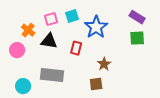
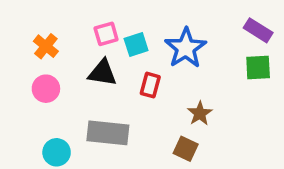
cyan square: (72, 16) -> (136, 44), moved
orange cross: (28, 30) -> (46, 46), moved
brown square: (96, 84) -> (186, 149), turned 32

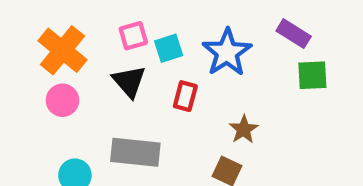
purple rectangle: (258, 30) -> (294, 34), moved
orange cross: (46, 46) -> (62, 50), size x1.6
black triangle: (103, 73) -> (129, 82), turned 40

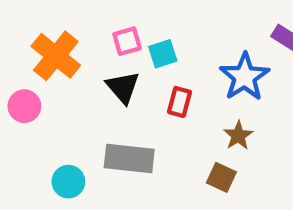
blue star: (227, 52) -> (244, 77), moved
pink circle: (62, 100) -> (24, 106), moved

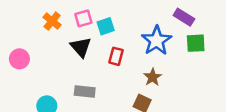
orange cross: (56, 56) -> (52, 21), moved, size x0.6
gray rectangle: (129, 159) -> (85, 92), size x0.7

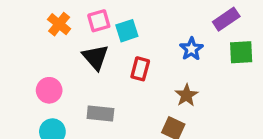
purple rectangle: (184, 17) -> (226, 19), turned -66
blue star: (156, 41) -> (191, 49), size x0.6
pink circle: (19, 59) -> (49, 90), moved

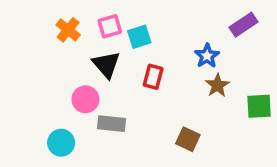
green square: (241, 52) -> (259, 106), moved
pink circle: (49, 90) -> (85, 99), moved
brown star: (186, 95) -> (217, 85), moved

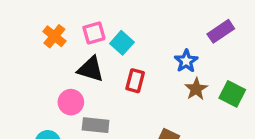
cyan square: (139, 37) -> (122, 43), turned -30
black triangle: (106, 65) -> (91, 69), turned -32
green square: (259, 106) -> (232, 94), moved, turned 30

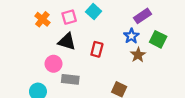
purple rectangle: (221, 31) -> (142, 16), moved
cyan square: (122, 43) -> (94, 12), moved
green square: (232, 94) -> (158, 39), moved

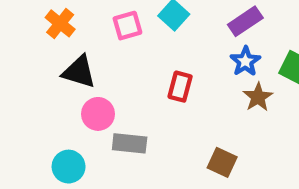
purple rectangle: (142, 16) -> (245, 21), moved
orange cross: (42, 19) -> (60, 23), moved
black triangle: (67, 42) -> (79, 72), moved

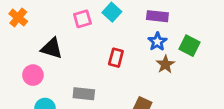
purple rectangle: (245, 21) -> (157, 16), turned 40
orange cross: (60, 23) -> (18, 18), moved
pink circle: (98, 114) -> (33, 75), moved

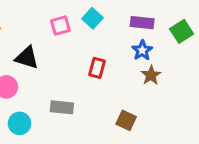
green square: (189, 46) -> (182, 31), moved, turned 30

